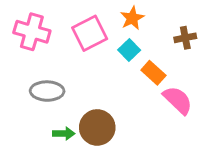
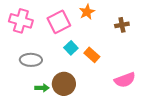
cyan square: (129, 50) -> (71, 48), moved
orange rectangle: (153, 73) -> (92, 55), moved
pink semicircle: (178, 100) -> (125, 80), moved, turned 115

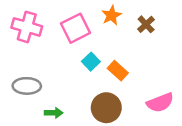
brown cross: (122, 25) -> (146, 24), moved, turned -32
gray ellipse: (31, 60) -> (27, 86), moved
brown circle: (64, 84) -> (106, 108), moved

